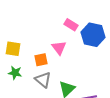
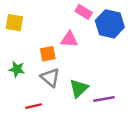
pink triangle: (59, 48) -> (69, 39), turned -49
yellow square: (13, 49) -> (14, 23), moved

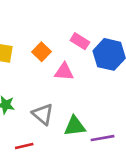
orange square: (48, 54) -> (41, 52), moved, turned -35
green triangle: (79, 88) -> (75, 126), turned 36

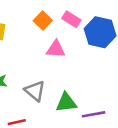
orange square: (41, 52) -> (43, 21), moved

